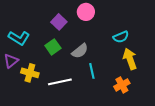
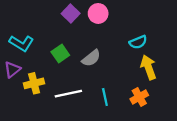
purple square: (59, 22) -> (71, 13), moved
cyan line: (92, 71) -> (105, 97), moved
yellow cross: (30, 73) -> (34, 83), turned -30

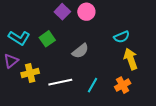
green square: (60, 54) -> (47, 39), moved
cyan line: (105, 97) -> (92, 85), turned 42

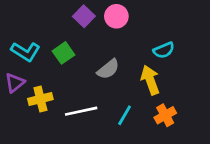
yellow arrow: (131, 59) -> (150, 80), moved

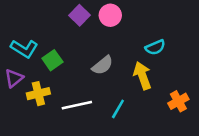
green square: (63, 53) -> (52, 60), moved
orange cross: (165, 115) -> (178, 101), moved

